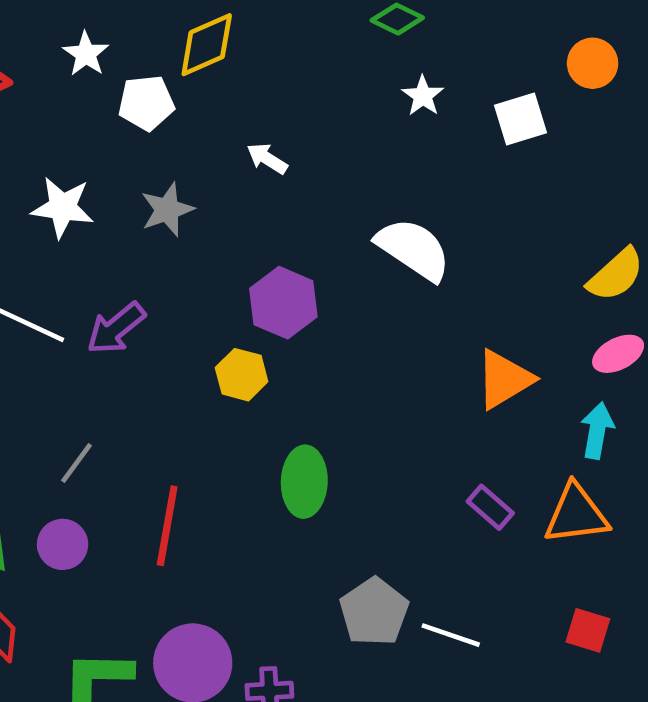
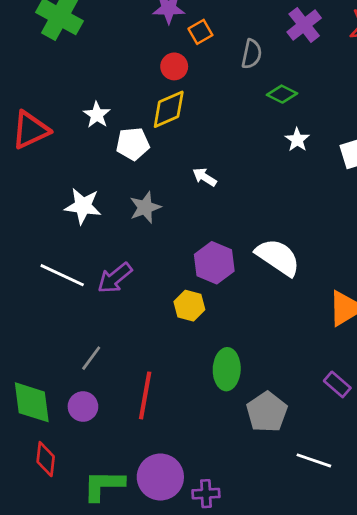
white semicircle: (414, 249) -> (278, 257), moved
gray pentagon: (374, 612) -> (267, 412), moved

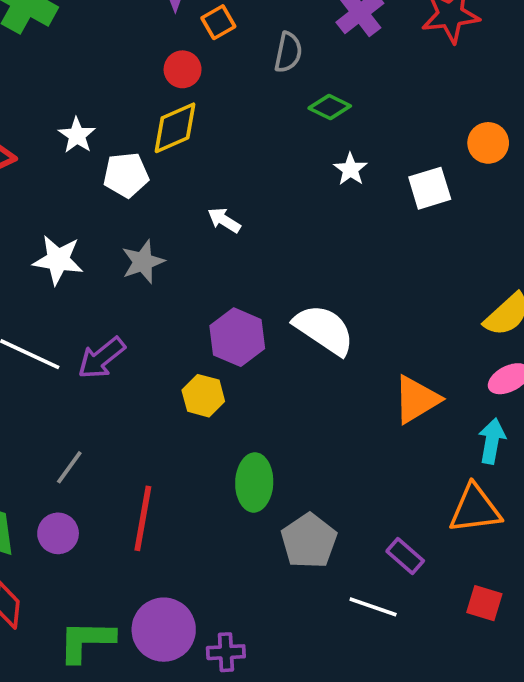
purple rectangle: (337, 384) -> (405, 556), moved

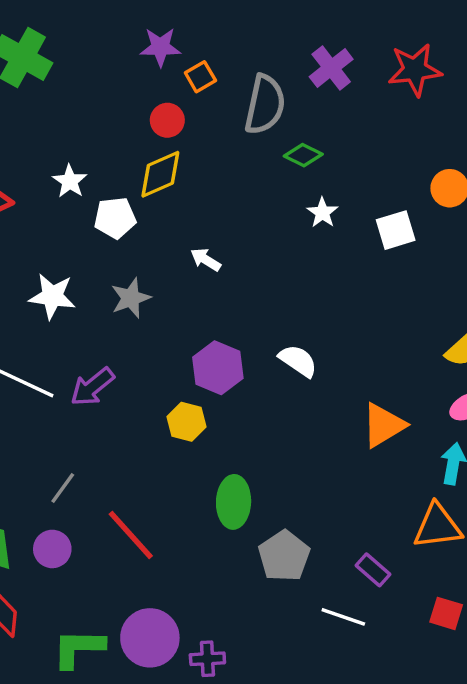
gray semicircle: (288, 52) -> (265, 105), size x1.6
white semicircle: (324, 330) -> (298, 361), size x0.7
red line: (143, 518) -> (131, 535), turned -52

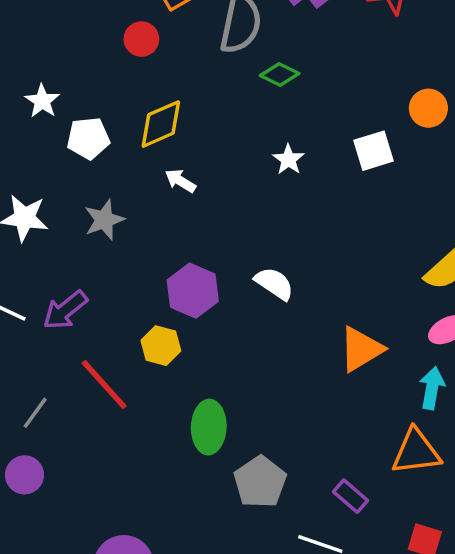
yellow diamond: (160, 174) -> (161, 124), moved
white star: (322, 213) -> (288, 160), moved
red line: (131, 535) -> (104, 385), moved

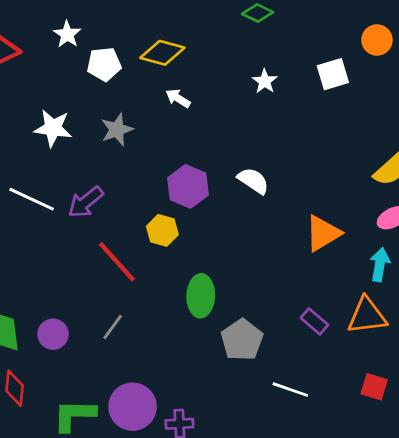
yellow diamond: (161, 124) -> (162, 53), turned 39
gray line: (35, 413) -> (113, 327), moved
purple rectangle: (350, 496) -> (314, 321), moved

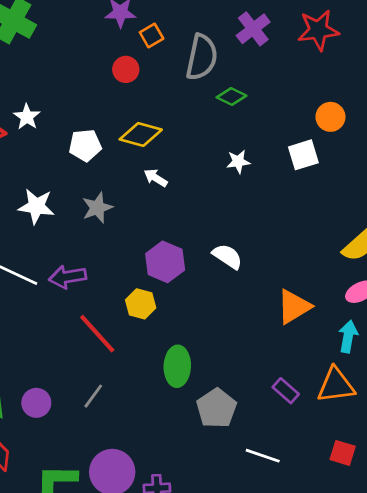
white star: (67, 34) -> (27, 117), moved
orange circle: (377, 40) -> (330, 117), moved
white star: (265, 81) -> (238, 162), turned 30
purple arrow: (86, 202) -> (68, 277), turned 30

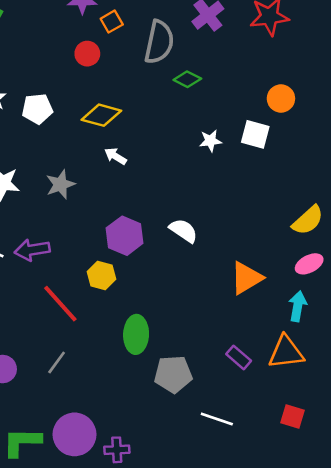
white pentagon: (85, 145) -> (37, 109), moved
white square: (303, 155) -> (255, 134), turned 32
white star: (238, 162) -> (210, 141), moved
gray pentagon: (217, 408) -> (173, 374), turned 30

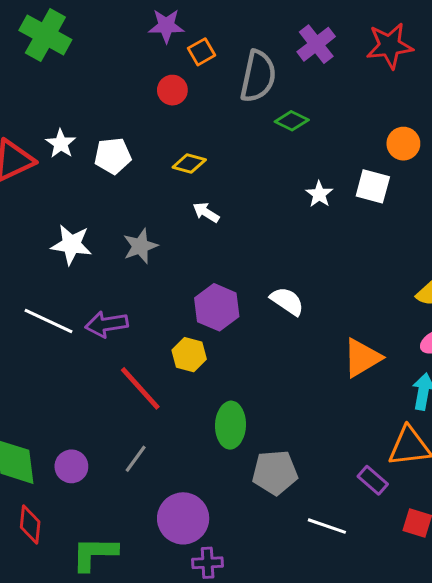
yellow diamond: (101, 115) -> (189, 163), size x0.7
white star: (210, 141) -> (319, 194), turned -30
purple rectangle: (239, 357) -> (373, 480), moved
purple circle: (75, 434) -> (183, 518), moved

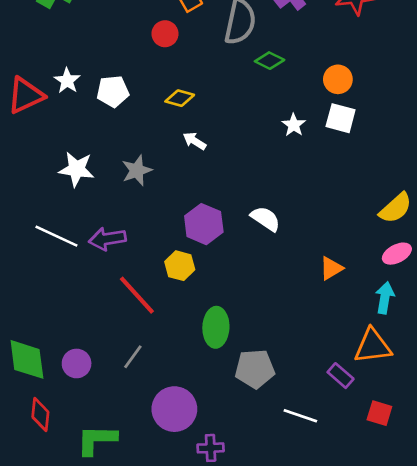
orange circle: (403, 144) -> (338, 79), moved
orange triangle: (362, 358) -> (331, 268), size x0.7
purple cross: (208, 563) -> (211, 448), moved

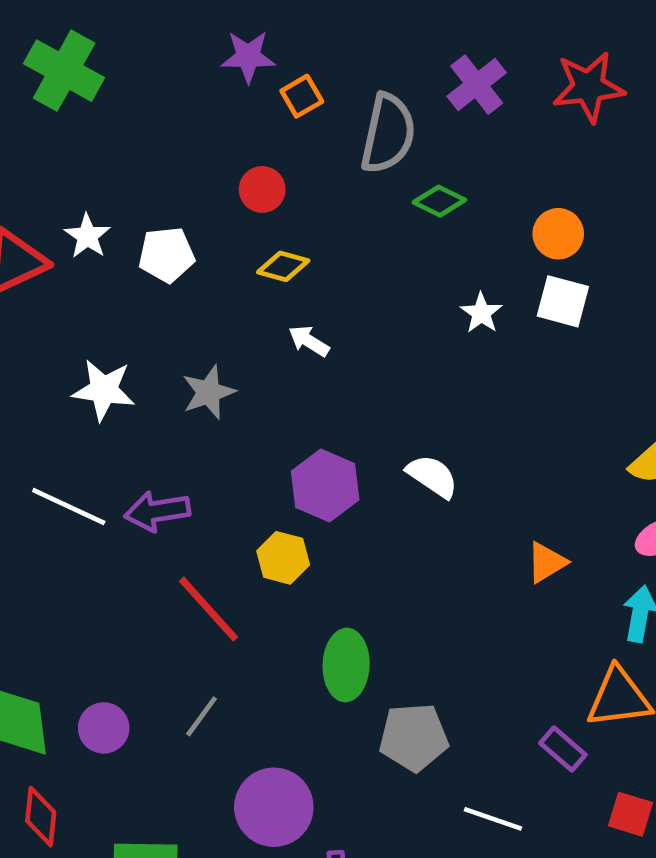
red circle: (165, 34) -> (262, 189), moved

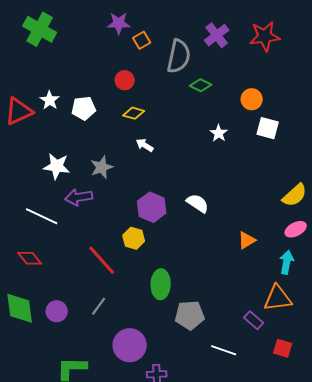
white square: (563, 301) -> (268, 128), moved
purple arrow: (157, 511) -> (79, 197), moved
red diamond: (41, 817) -> (30, 258), moved, turned -45

